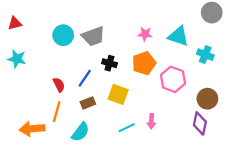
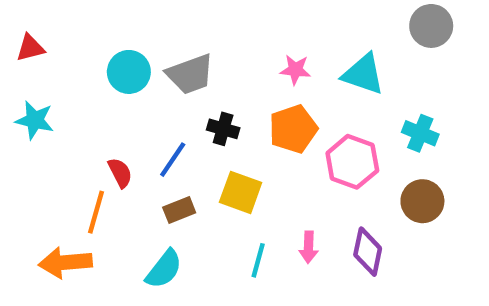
cyan cross: (205, 55) -> (420, 133), moved
orange line: (57, 112) -> (96, 212), moved
purple diamond: (200, 123) -> (368, 252), moved
cyan line: (127, 128) -> (258, 260), turned -49

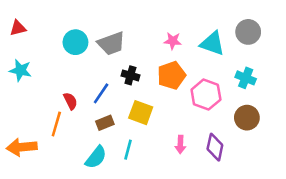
gray circle: (431, 26) -> (248, 32), moved
cyan line: (258, 260) -> (128, 150), moved
orange arrow: (65, 263) -> (22, 147), moved

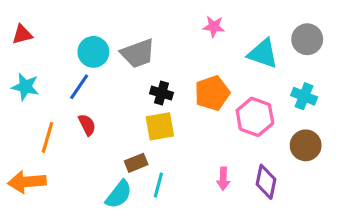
pink star: (173, 41) -> (214, 27), moved
blue line: (101, 93) -> (79, 87), moved
yellow square: (141, 113) -> (160, 126), moved, turned -30
brown rectangle: (105, 123) -> (136, 163), moved
orange line: (56, 124) -> (47, 137), moved

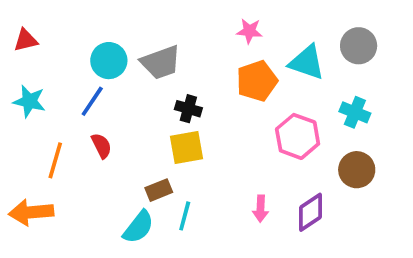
orange pentagon: (212, 93) -> (257, 81), moved
purple diamond: (266, 182) -> (310, 212), turned 44

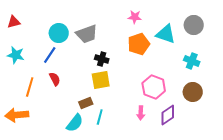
pink hexagon: (298, 136) -> (154, 87), moved

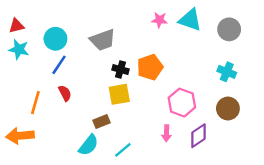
cyan circle: (59, 33) -> (55, 39), moved
cyan triangle: (166, 34) -> (190, 20), moved
orange pentagon: (139, 44) -> (150, 67), moved
cyan star: (16, 55) -> (19, 49), moved
cyan line: (100, 117) -> (123, 150), moved, turned 35

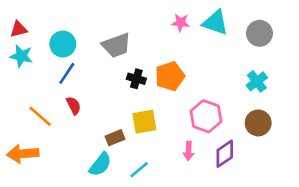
cyan cross: (227, 72) -> (257, 81), turned 30
yellow square: (119, 94) -> (144, 122), moved
orange line: (35, 103) -> (40, 116), turned -65

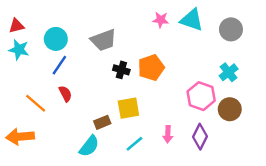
pink hexagon: (206, 116) -> (201, 96), moved
purple diamond: (225, 154) -> (200, 137), turned -30
cyan line: (139, 170) -> (134, 144), moved

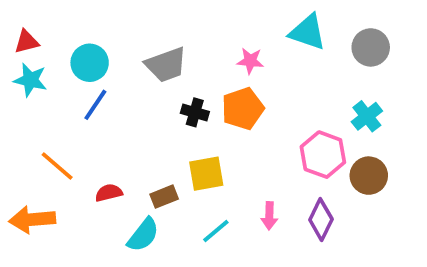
pink star: (161, 20) -> (250, 61), moved
red semicircle: (65, 94) -> (109, 193), moved, turned -77

